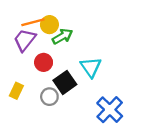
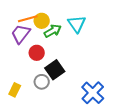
cyan triangle: (91, 67) -> (77, 24), moved
yellow rectangle: (16, 91) -> (15, 90), moved

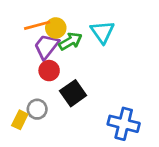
purple trapezoid: (21, 34) -> (46, 47), moved
gray circle: (42, 82) -> (37, 109), moved
blue cross: (93, 93) -> (124, 124), turned -30

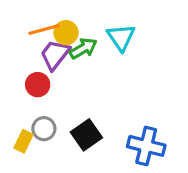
red circle: (49, 71) -> (38, 85), moved
black square: (73, 93) -> (86, 135), moved

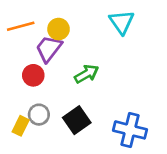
orange line: (44, 30) -> (21, 26), moved
cyan triangle: (121, 37) -> (122, 22), moved
green arrow: (83, 48) -> (87, 74), moved

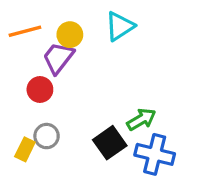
cyan triangle: (122, 22) -> (120, 26), moved, turned 32
green arrow: (87, 74) -> (141, 119), moved
black square: (77, 120) -> (110, 143), moved

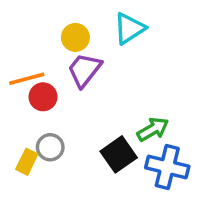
orange line: (25, 31) -> (27, 79), moved
purple trapezoid: (58, 58) -> (84, 70), moved

